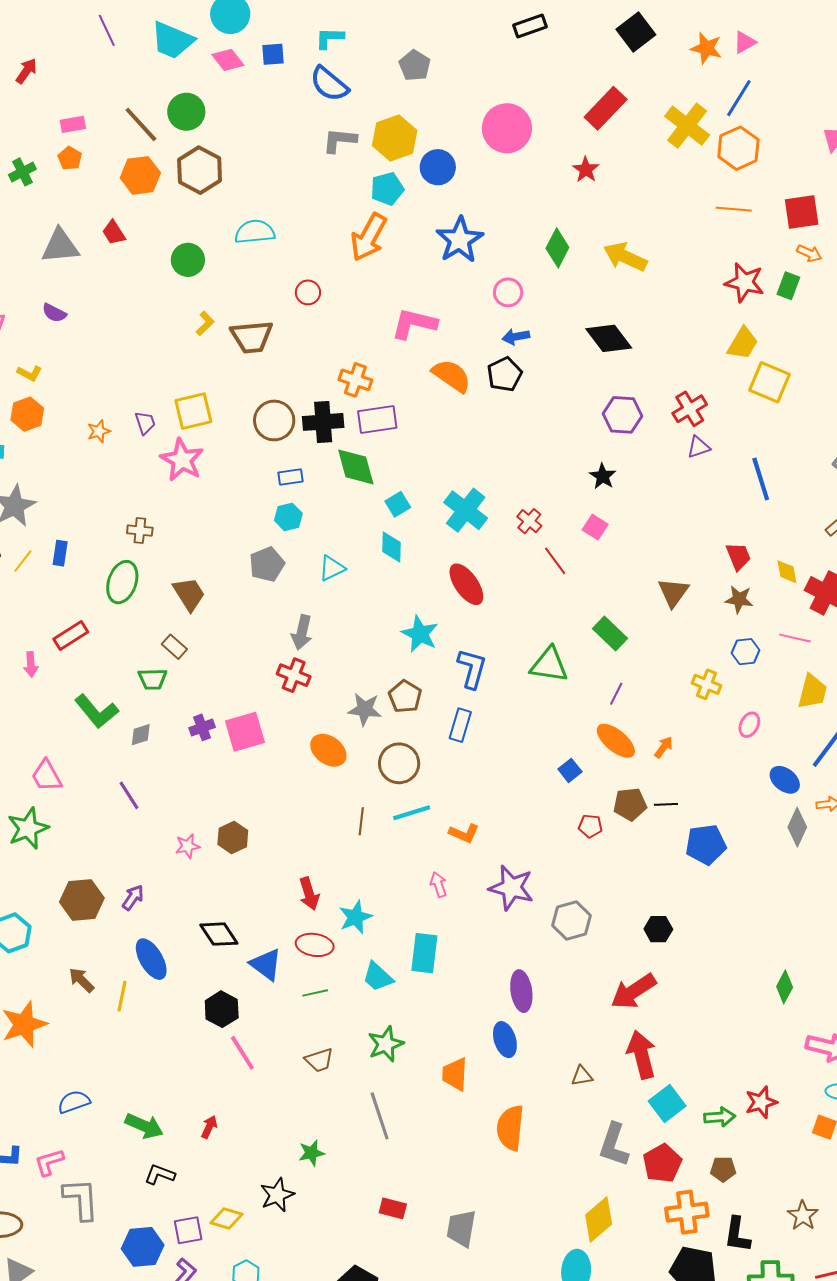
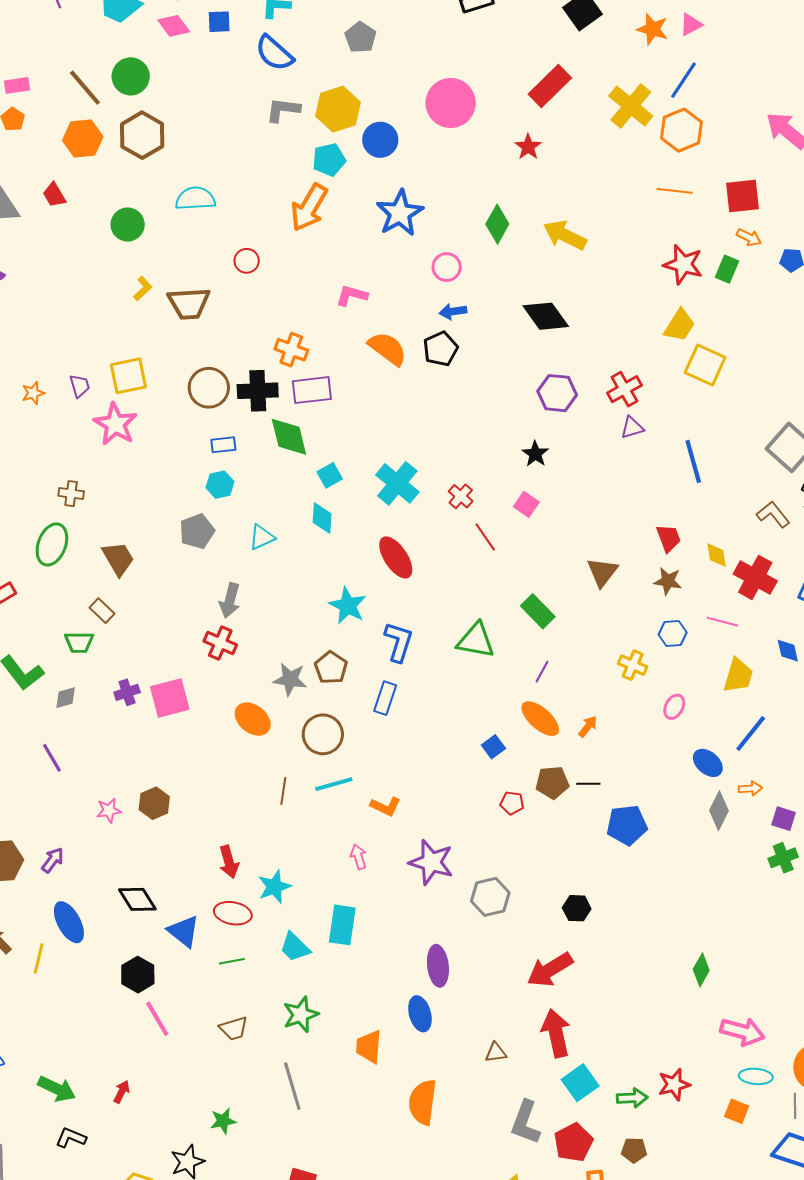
pink L-shape: (414, 324) -> (352, 295), size x0.7

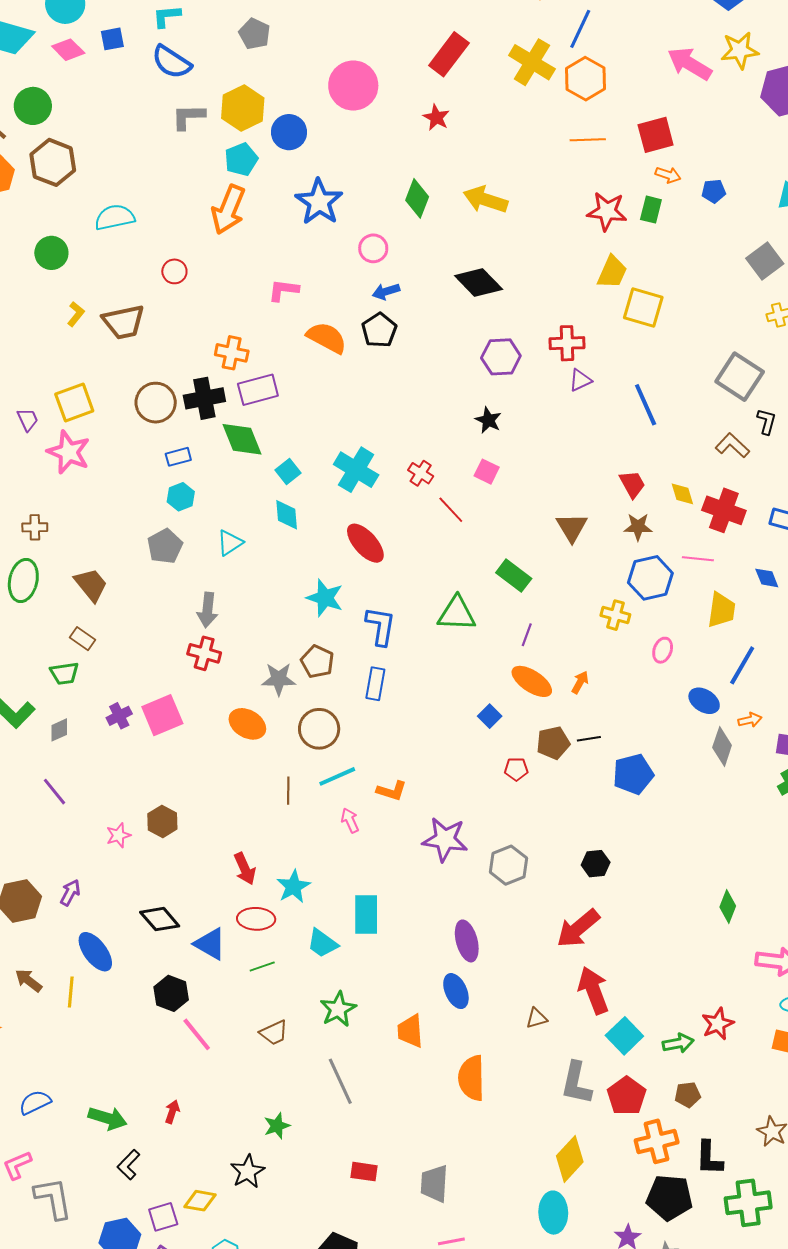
red cross: (624, 389) -> (567, 343), turned 36
blue hexagon: (673, 634) -> (650, 578), size x1.6
pink arrow: (358, 857) -> (350, 820), moved
black L-shape: (71, 1138) -> (129, 1165), turned -60

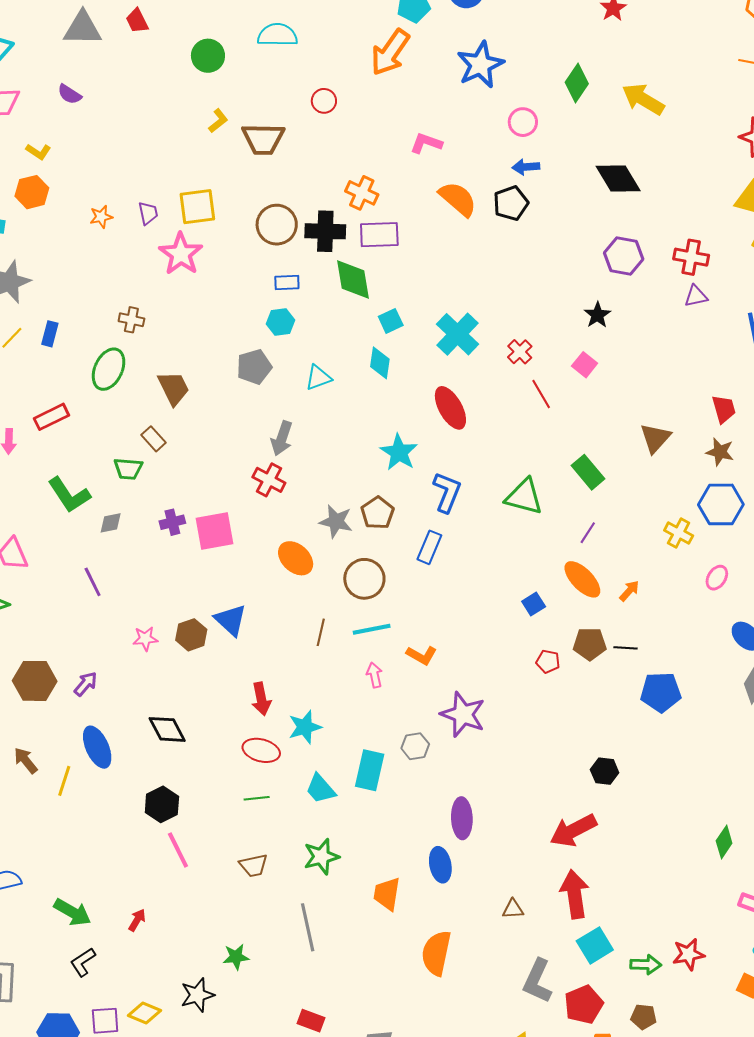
gray hexagon: (508, 865) -> (415, 746), moved, size x0.7
blue triangle: (210, 944) -> (231, 620), moved

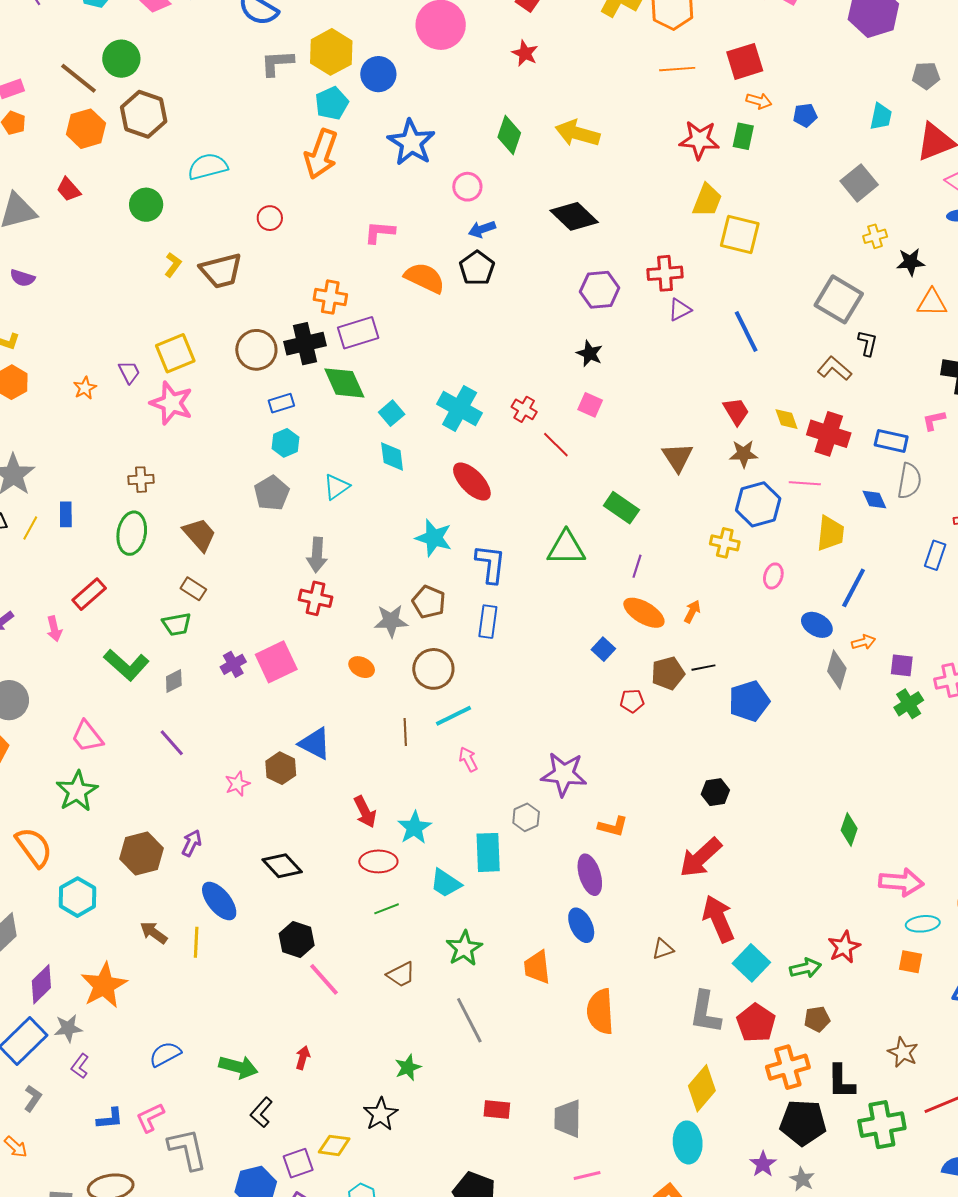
orange ellipse: (296, 558) -> (362, 667), size x0.7
orange L-shape: (422, 655) -> (613, 826), moved

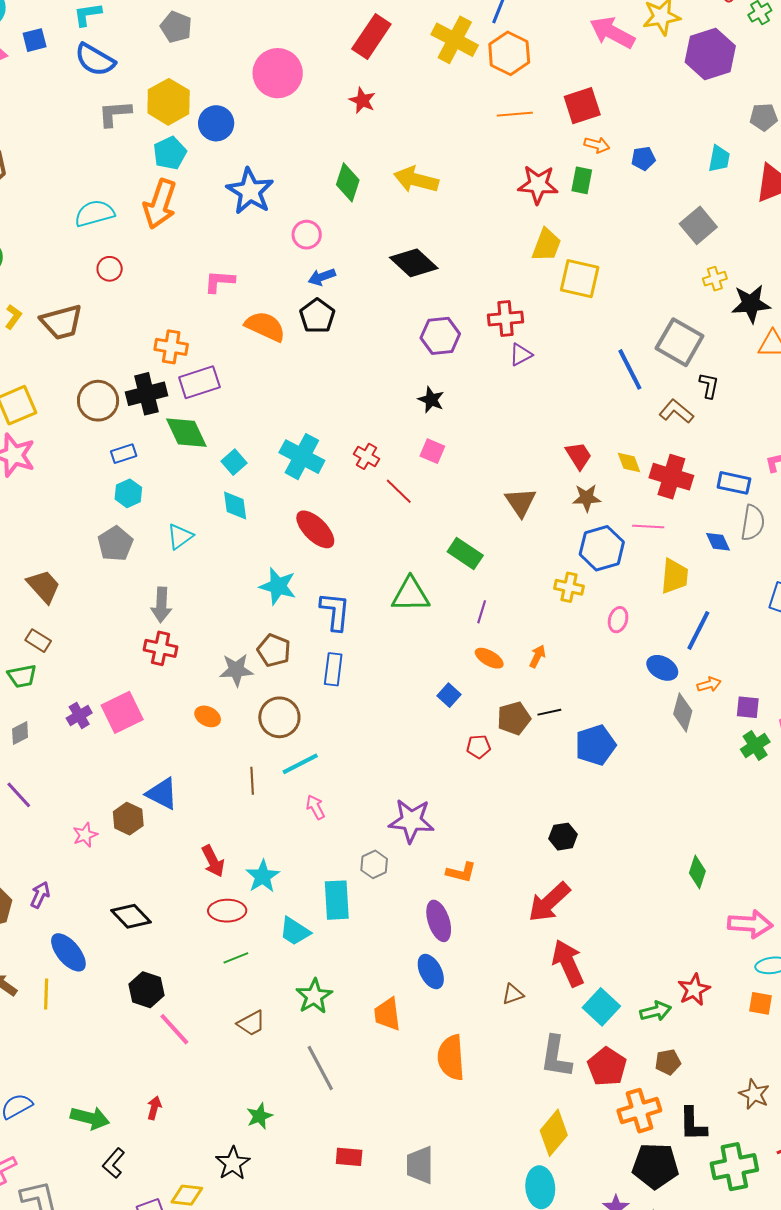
cyan semicircle: (208, 167) -> (95, 213), moved
black star: (911, 262) -> (751, 304), size x1.4
blue line: (746, 331) -> (630, 369), moved
orange ellipse: (644, 613) -> (489, 658), size x0.7

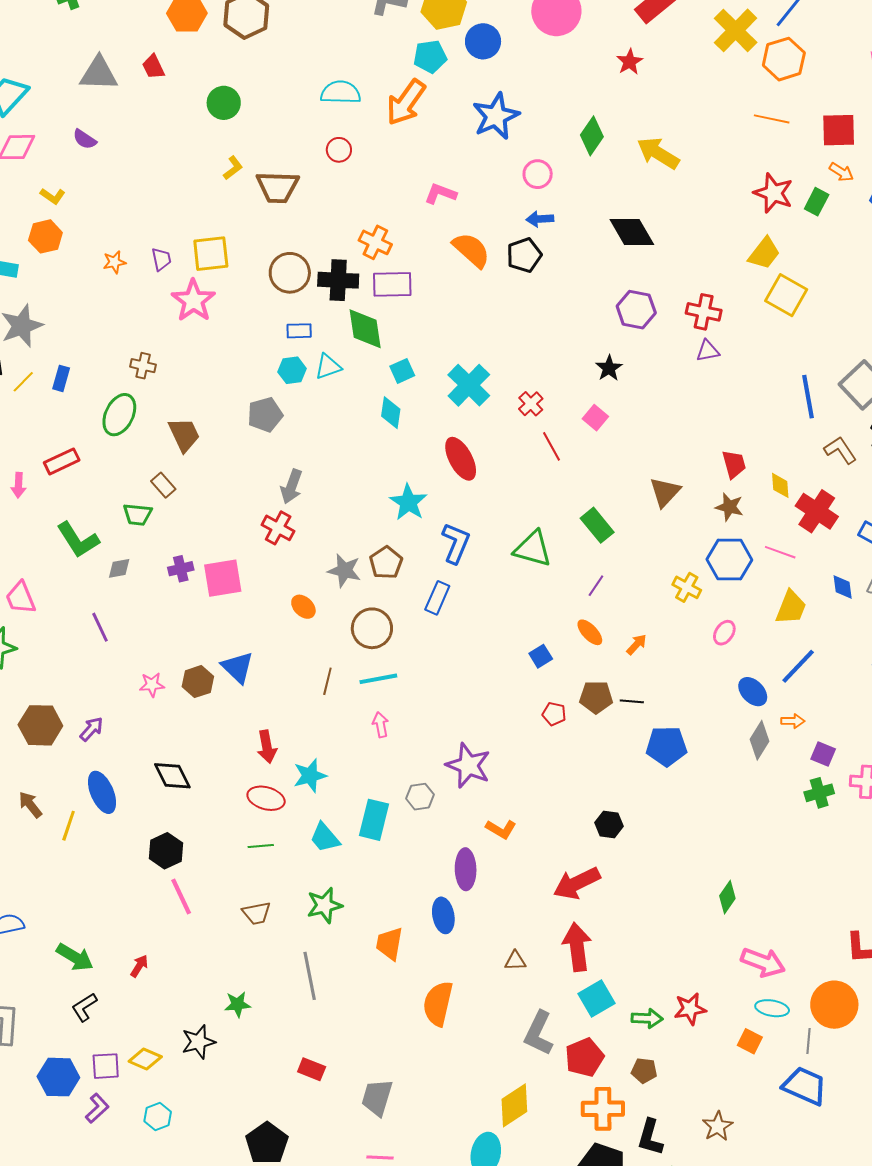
cyan triangle: (180, 537) -> (328, 367), moved

